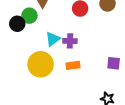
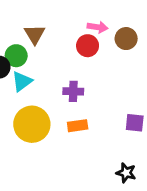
cyan triangle: (53, 39) -> (22, 81), moved

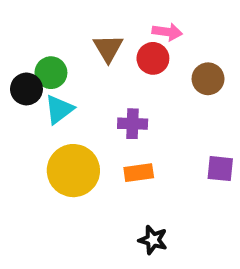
brown triangle: (35, 34) -> (108, 48), moved
brown circle: (126, 39) -> (208, 79), moved
black star: (126, 173) -> (153, 240), moved

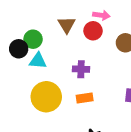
cyan triangle: (59, 109) -> (38, 61), turned 42

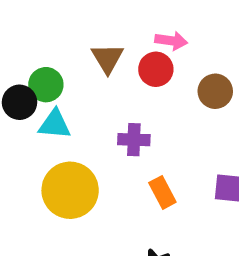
orange rectangle: (85, 98) -> (162, 192), moved, turned 70

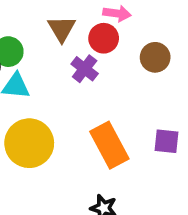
purple cross: (134, 140) -> (85, 69), moved, turned 36
orange rectangle: (162, 192) -> (109, 145), size x1.6

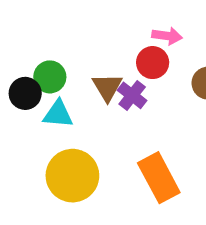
brown triangle: (62, 29) -> (107, 87), moved

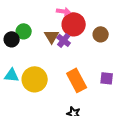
pink arrow: (167, 36) -> (64, 11), moved
red circle: (153, 63) -> (74, 24), size x1.5
cyan triangle: (58, 114) -> (12, 75), moved

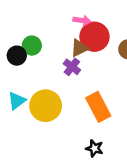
brown triangle: (52, 36) -> (79, 48), moved, turned 35
purple cross: (64, 40) -> (72, 67), moved
cyan triangle: (12, 75) -> (17, 101), turned -42

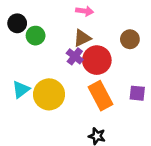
red circle: (94, 37) -> (97, 60), moved
black circle: (17, 56) -> (17, 23), moved

